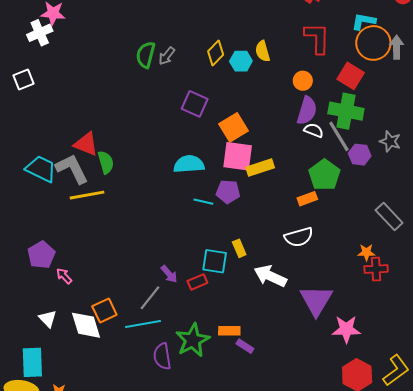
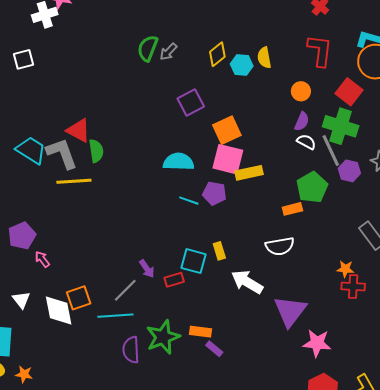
purple square: (195, 104) -> (191, 102), turned 32
purple semicircle: (307, 111) -> (302, 121), size x0.7

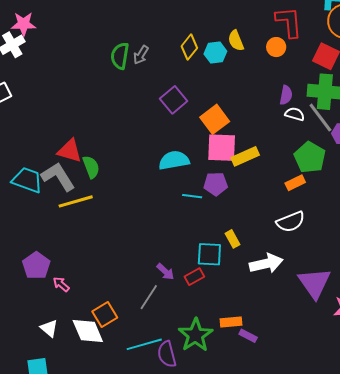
orange circle: (301, 91) -> (276, 47), moved
white arrow: (247, 282) -> (266, 264), turned 148
cyan line: (115, 316) -> (144, 344), moved

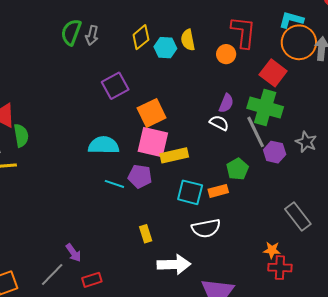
gray arrow: (141, 55) -> (92, 35), turned -30
white semicircle: (295, 114) -> (219, 123), moved
green pentagon: (310, 157) -> (238, 169), size x0.7
cyan square: (209, 254) -> (190, 192), moved
red rectangle: (194, 277) -> (92, 280), moved

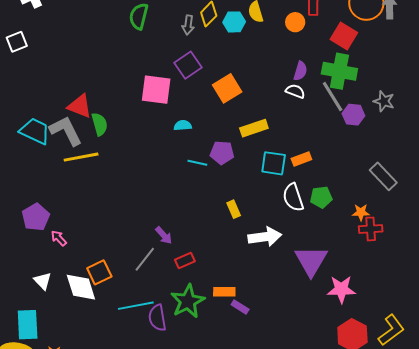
gray arrow: (92, 35) -> (188, 25), moved
pink square: (153, 142) -> (156, 90), moved
cyan semicircle: (104, 145) -> (183, 125), size x0.6
green pentagon: (238, 169) -> (321, 197), moved, turned 30
white semicircle: (206, 228) -> (293, 197), turned 88

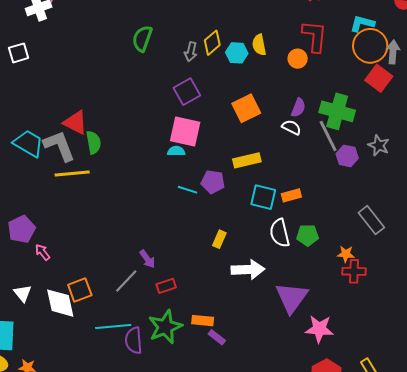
red square: (344, 36) -> (379, 78), moved
orange square: (227, 88) -> (246, 108), moved
pink square: (156, 90) -> (185, 132), moved
yellow rectangle: (234, 209) -> (219, 239), turned 42

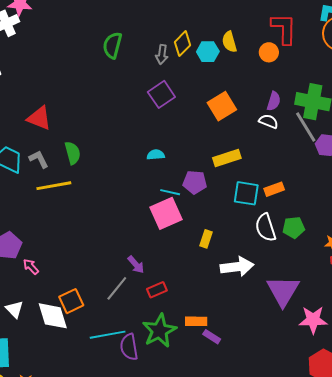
red triangle: (75, 123) -> (39, 118), moved
pink square: (185, 132) -> (166, 213), moved, turned -32
gray L-shape: (59, 146) -> (39, 159), size x0.6

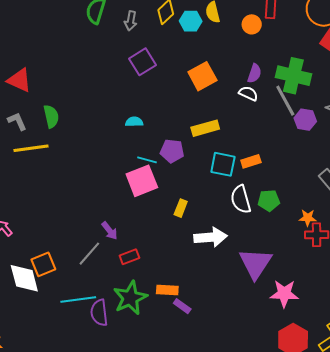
gray arrow: (162, 54) -> (131, 21), moved

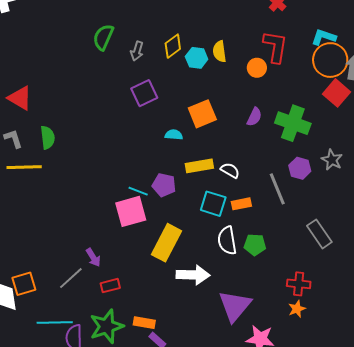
white semicircle: (248, 93) -> (230, 170), moved
gray line: (285, 101) -> (277, 189), moved
cyan semicircle: (134, 122) -> (174, 135), moved
yellow rectangle: (181, 208) -> (166, 243), size x2.0
orange star: (308, 218) -> (297, 309), moved, turned -30

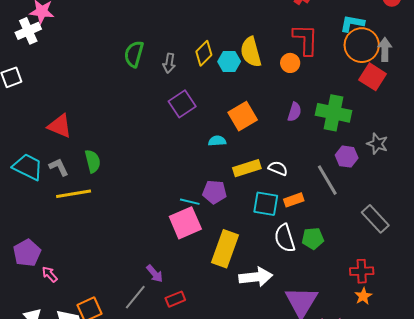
yellow semicircle: (219, 51) -> (251, 52), size x1.4

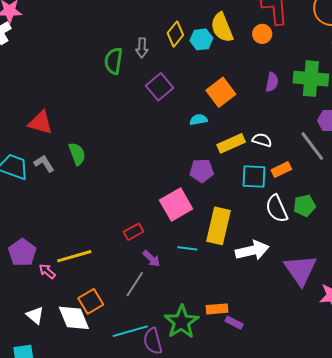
green semicircle: (134, 54) -> (113, 61), moved
yellow line: (74, 194) -> (74, 256), moved
cyan line: (190, 202) -> (187, 248), moved
red rectangle: (175, 299) -> (133, 232), moved

